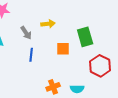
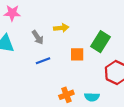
green rectangle: (85, 37) -> (100, 42), turned 48
blue line: (31, 55) -> (43, 61), turned 64

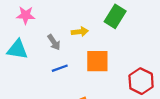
green rectangle: (100, 42) -> (115, 16), moved
orange square: (77, 54) -> (97, 61), size x1.5

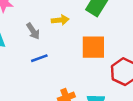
orange square: (97, 61) -> (93, 47), moved

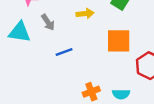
gray arrow: (33, 31) -> (48, 22), moved

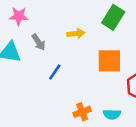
blue line: (64, 52) -> (55, 72), turned -35

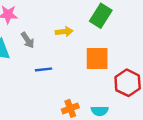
blue line: (55, 72) -> (43, 69), turned 49

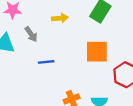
yellow arrow: (64, 32) -> (60, 18), moved

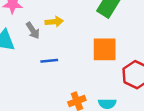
yellow arrow: (60, 18) -> (54, 22), moved

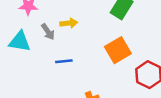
orange square: (105, 49) -> (118, 50), turned -30

